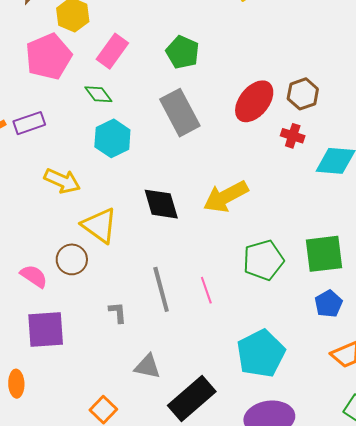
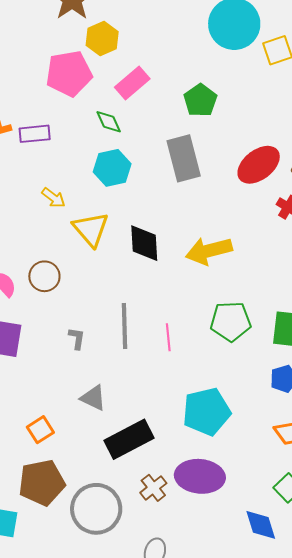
yellow arrow: (62, 181) -> (53, 198), size x0.7
yellow triangle: (99, 225) -> (91, 229), moved

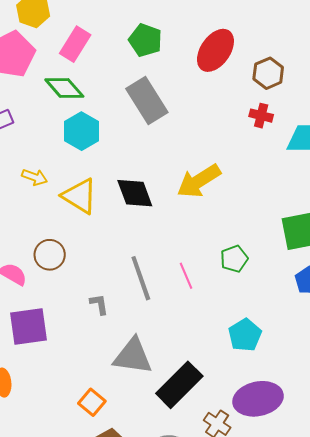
green diamond: (109, 122) -> (64, 88), size x1.4
red ellipse: (259, 165) -> (215, 50), moved
green pentagon: (231, 321) -> (234, 259), moved, size x0.7
gray triangle: (93, 398) -> (133, 356), size x1.5
cyan pentagon: (207, 412) -> (245, 335), size x0.7

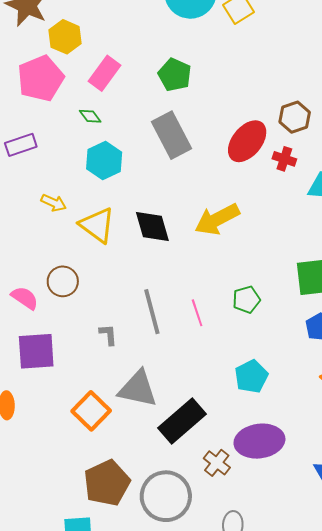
red ellipse: (215, 50) -> (247, 141), moved
green diamond: (64, 88) -> (90, 116), size x0.6
orange square: (92, 402) -> (91, 411), moved, size x1.4

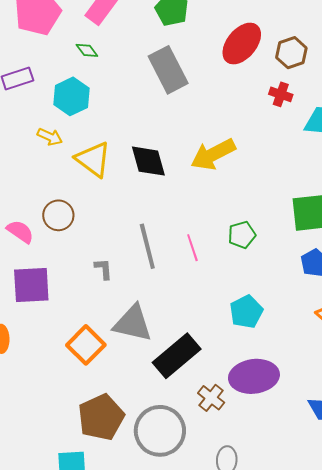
red ellipse: (247, 141) -> (242, 44), moved
cyan hexagon: (104, 160) -> (72, 96), moved

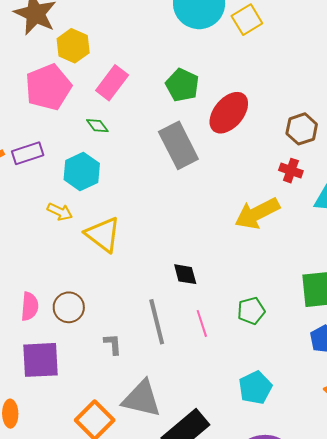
red ellipse: (242, 44) -> (229, 113), moved
yellow arrow: (213, 154) -> (257, 213), moved
black diamond: (148, 161) -> (185, 274), moved, size x0.7
brown circle: (58, 215) -> (69, 307), moved
pink semicircle: (20, 232) -> (30, 306), turned 60

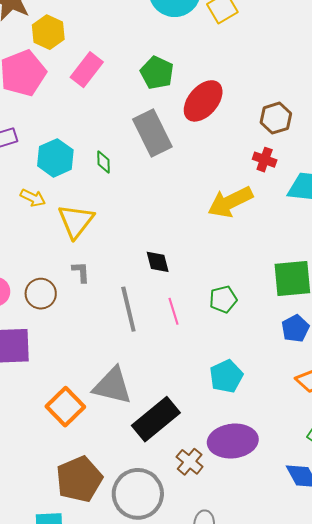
green diamond: (97, 126) -> (103, 162), moved, turned 35
yellow triangle: (103, 234) -> (76, 221), turned 30
gray L-shape: (113, 344) -> (81, 272), moved

